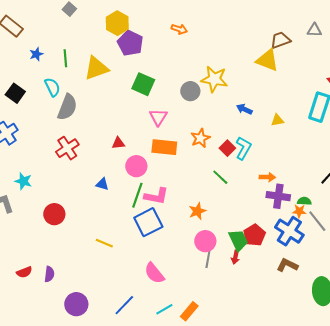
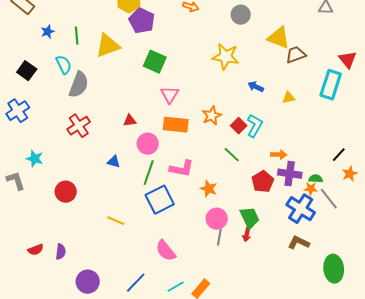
brown trapezoid: (280, 40) -> (296, 55), moved
gray circle: (190, 91) -> (241, 15), moved
pink L-shape: (156, 196) -> (182, 169), moved
orange star: (197, 211) -> (209, 189), turned -30
red pentagon: (254, 235) -> (263, 182), moved

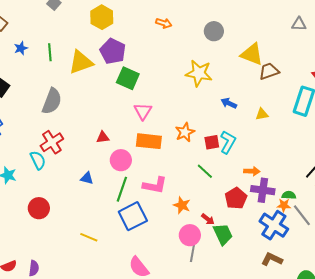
purple pentagon: (142, 21) -> (113, 51), moved
cyan semicircle: (64, 65) -> (38, 160), moved
red square: (239, 126) -> (212, 142), turned 35
red arrow: (247, 235) -> (208, 219), moved, turned -64

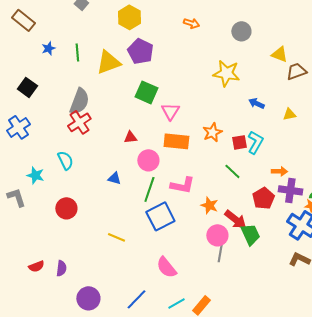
yellow triangle: (252, 54) -> (279, 54), size x0.7
green square: (128, 78) -> (146, 92), moved
red cross: (52, 142) -> (79, 122), moved
red arrow: (208, 219) -> (235, 219), size x1.6

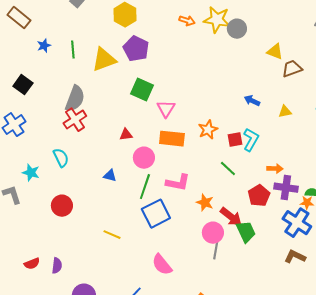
yellow star: (226, 73) -> (217, 20), moved

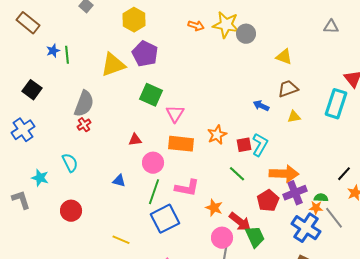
green line: (73, 50) -> (67, 55), moved
brown trapezoid: (292, 69) -> (288, 89), moved
red cross: (75, 120) -> (84, 125), size x0.6
orange arrow: (275, 169) -> (284, 174), size x1.8
purple cross: (286, 188) -> (295, 193), turned -30

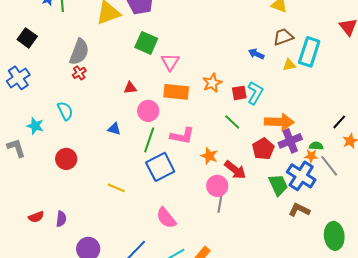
cyan rectangle: (336, 104) -> (309, 52), moved
green trapezoid: (255, 237) -> (278, 185), moved

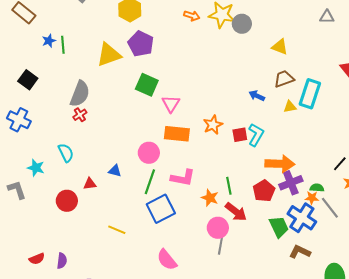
blue cross: (18, 78) -> (19, 120), turned -30
red triangle: (130, 88) -> (90, 184), moved
green line: (232, 122) -> (229, 186), moved, turned 36

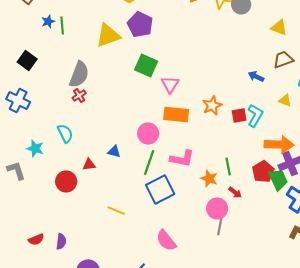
yellow triangle: (290, 107) -> (285, 100), moved, turned 32
red arrow: (236, 212) -> (235, 192), size x0.6
green trapezoid: (279, 227) -> (278, 179), moved

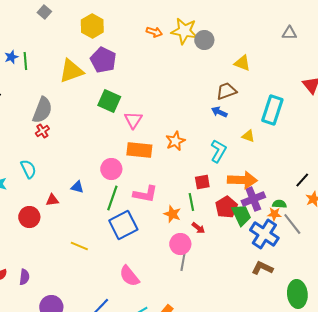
brown trapezoid: (283, 59) -> (226, 91), moved
red square: (239, 115) -> (202, 182), moved

